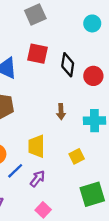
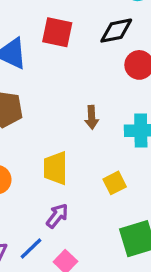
black diamond: (68, 65) -> (116, 31), moved, turned 70
blue line: (15, 171) -> (31, 249), moved

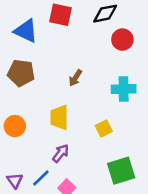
brown arrow: (92, 117) -> (75, 78), moved, turned 35

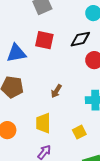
blue triangle: (26, 31) -> (16, 53), turned -35

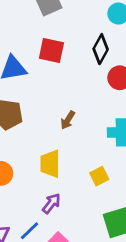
black diamond: (80, 39) -> (101, 49), turned -50

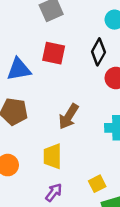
brown arrow: (68, 120) -> (69, 117), size x1.5
yellow square: (99, 176) -> (97, 184), moved

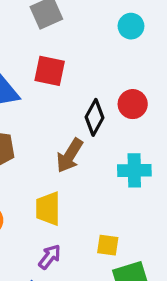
black diamond: (98, 52) -> (94, 117), moved
yellow square: (97, 184) -> (108, 245), turned 35

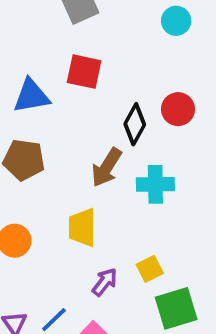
cyan cross: (134, 170) -> (155, 184), moved
yellow square: (108, 245) -> (150, 269), turned -35
purple arrow: (50, 257) -> (105, 282), moved

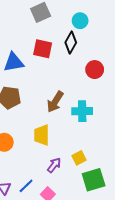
cyan circle: (176, 21) -> (80, 21), moved
black diamond: (135, 124) -> (71, 43), moved

